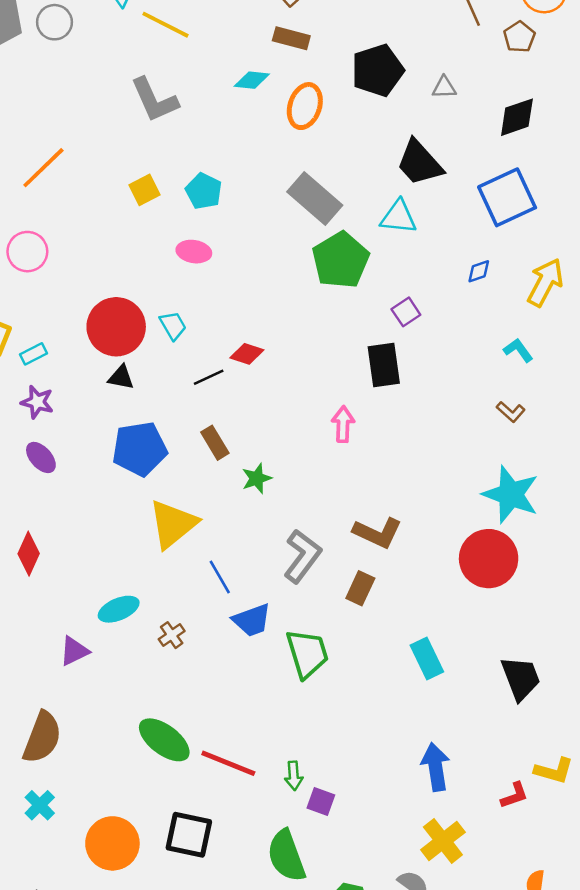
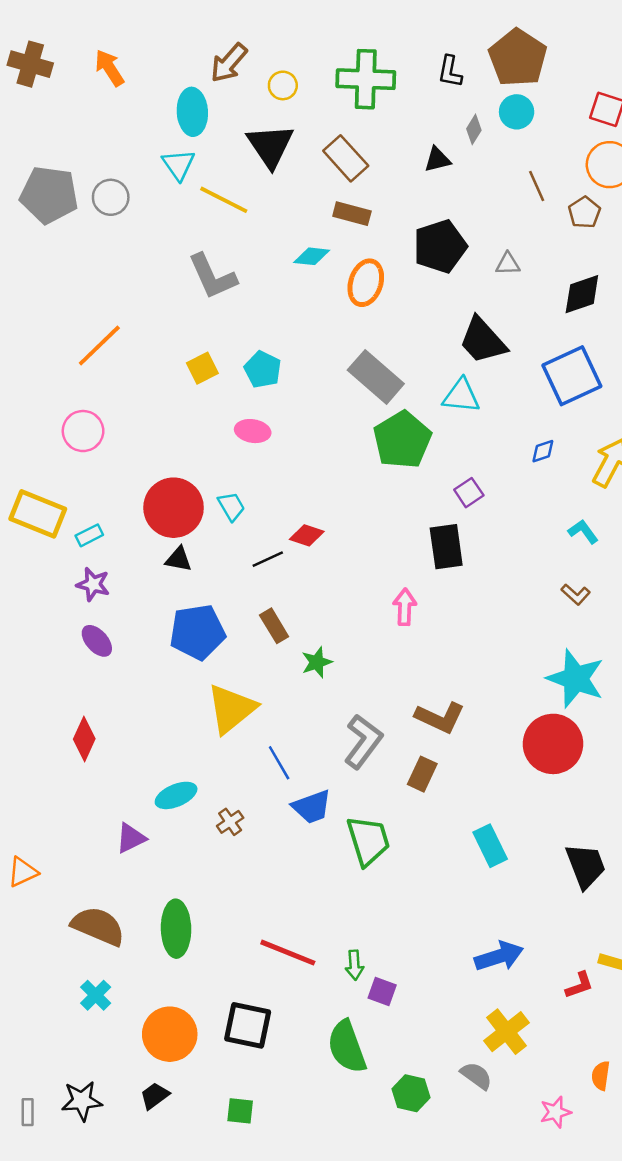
brown semicircle: (42, 737) -> (98, 926), turned -88
green ellipse: (164, 740) -> (176, 929), moved, turned 52
blue arrow: (436, 767) -> (499, 956), turned 81

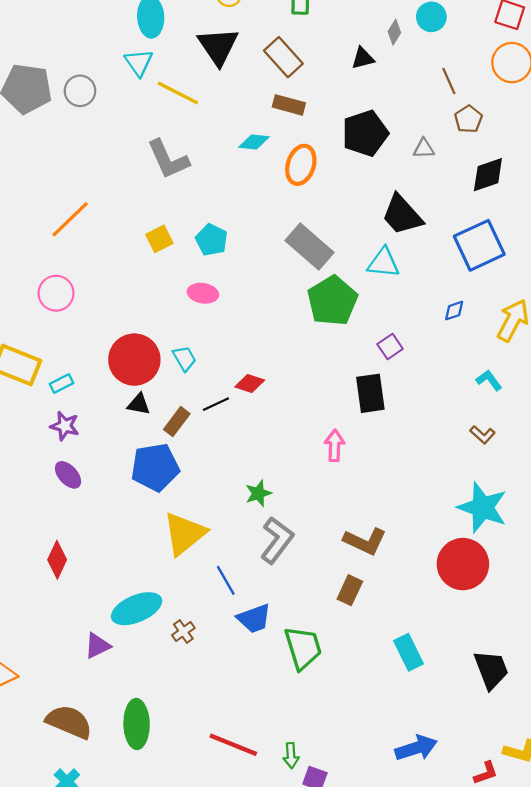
brown pentagon: (584, 212) -> (468, 119), moved
brown rectangle: (274, 626) -> (177, 422), moved, turned 68
gray L-shape: (363, 741) -> (277, 540), moved
cyan ellipse: (176, 795) -> (137, 609), size x1.4

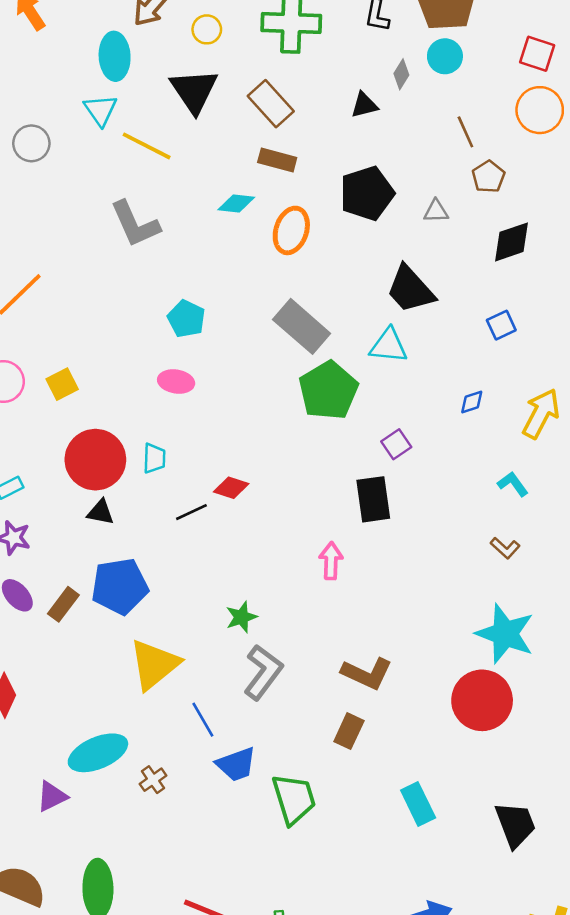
yellow square: (159, 239) -> (62, 384), moved
blue square: (479, 245) -> (501, 325), size x0.5
cyan trapezoid: (184, 358) -> (154, 458), turned 32
brown rectangle: (177, 422) -> (63, 604), moved

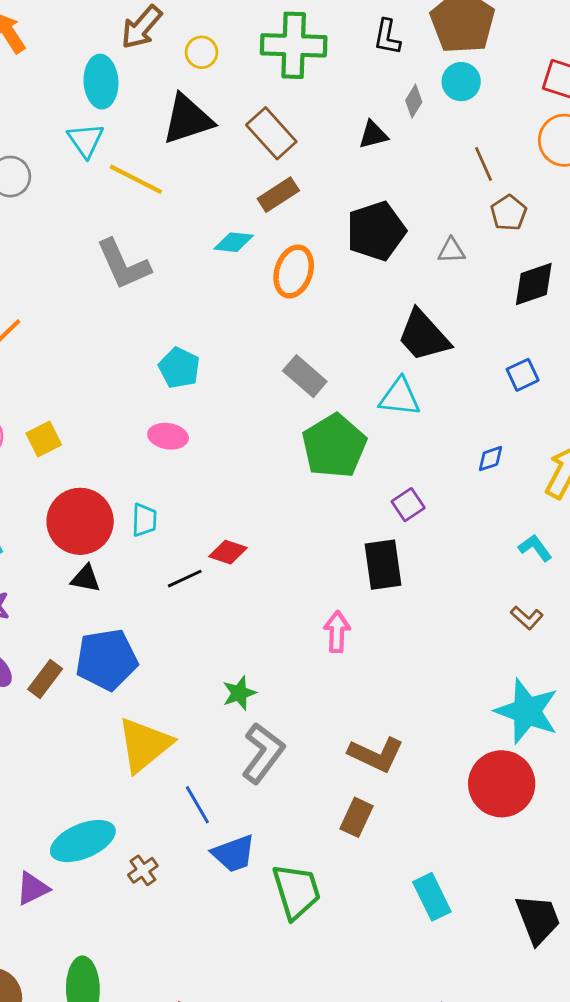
black triangle: (194, 91) -> (188, 119), turned 46
brown rectangle: (277, 160) -> (278, 195), turned -48
gray rectangle: (302, 326) -> (305, 376), size x0.7

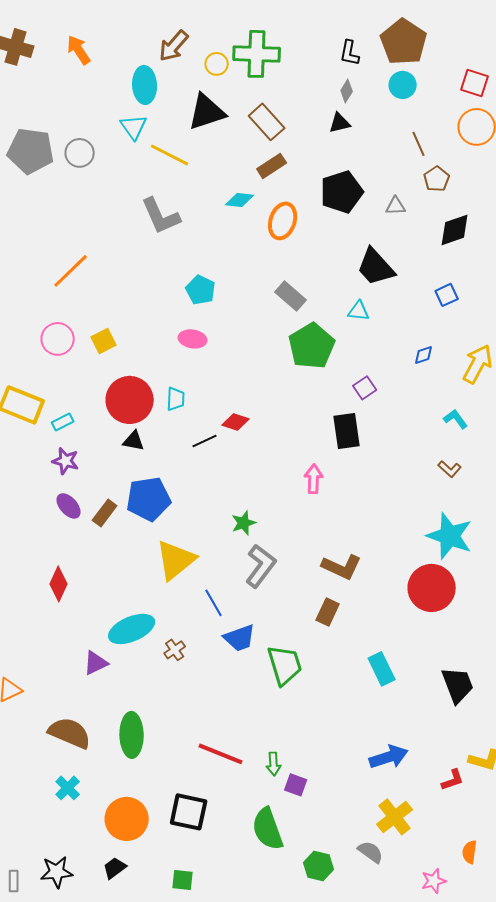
green cross: (294, 45) -> (257, 54), moved
gray diamond: (414, 101) -> (347, 91), moved
cyan triangle: (400, 397) -> (359, 311), size x0.7

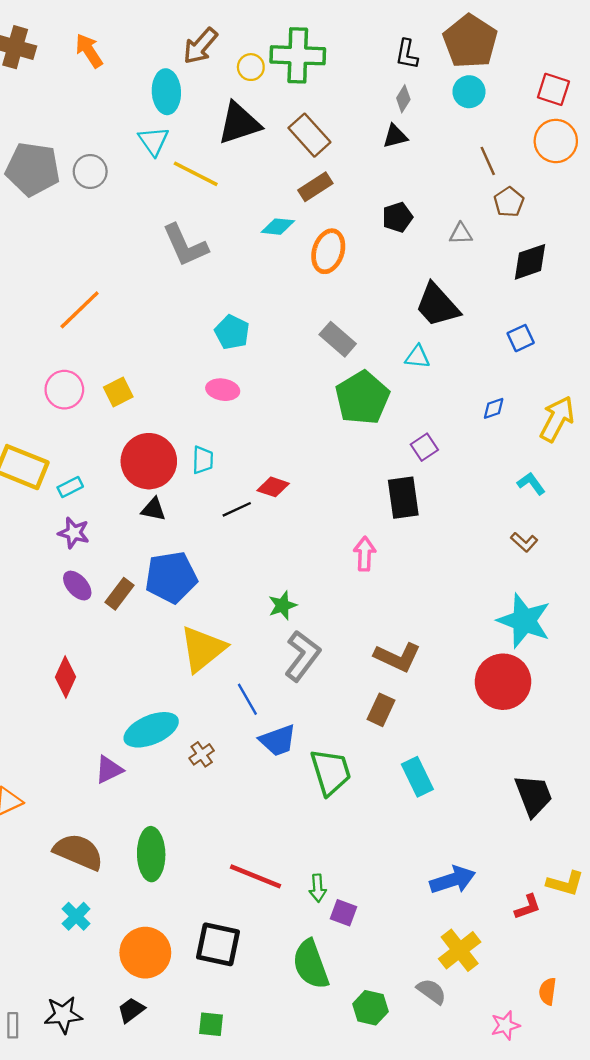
black pentagon: (342, 192) -> (397, 217), size x0.6
cyan rectangle: (382, 669) -> (417, 777), moved

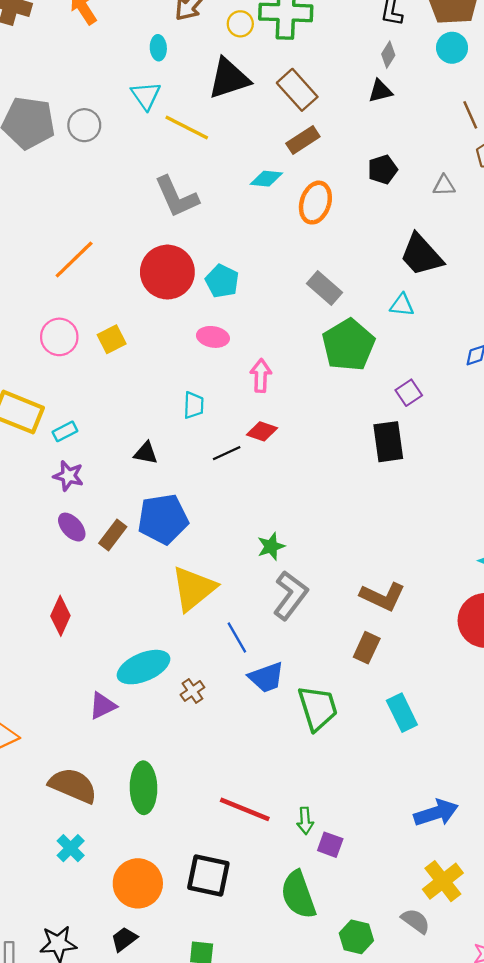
cyan ellipse: (166, 92) -> (158, 48), size x0.6
red circle: (149, 461) -> (167, 272), moved
pink arrow: (365, 554) -> (261, 376), moved

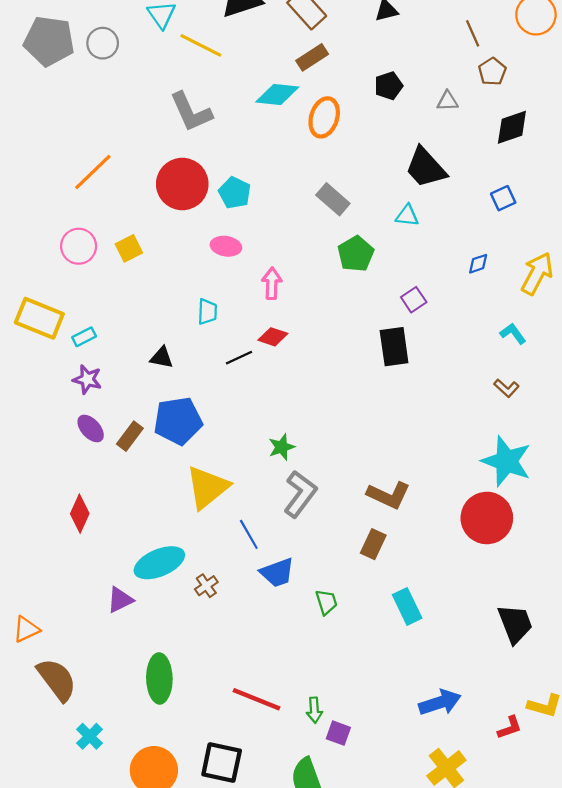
cyan diamond: (266, 179) -> (277, 94), size x1.4
green pentagon: (348, 345) -> (356, 254), size x0.7
green trapezoid: (318, 708) -> (326, 602), size x0.6
brown semicircle: (73, 785) -> (57, 680), moved, turned 30

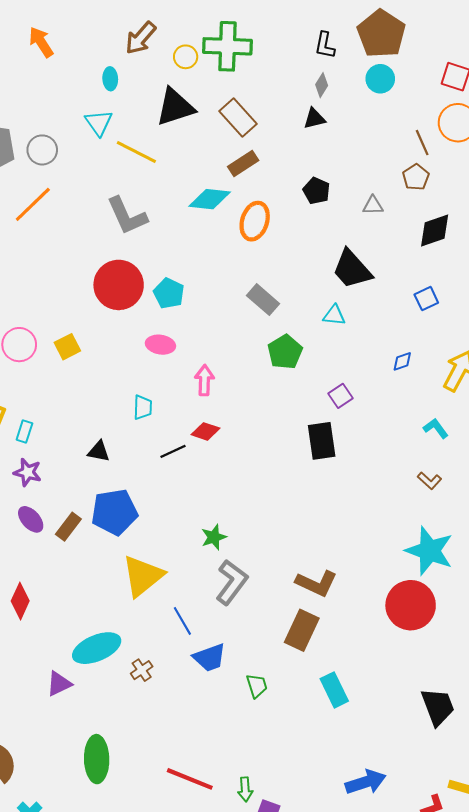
brown line: (473, 33) -> (422, 143), moved
black pentagon: (389, 86) -> (316, 191), turned -30
orange line: (93, 172) -> (33, 204), moved
cyan rectangle: (84, 337) -> (24, 431), turned -45
brown rectangle: (373, 544) -> (302, 630), size x1.4

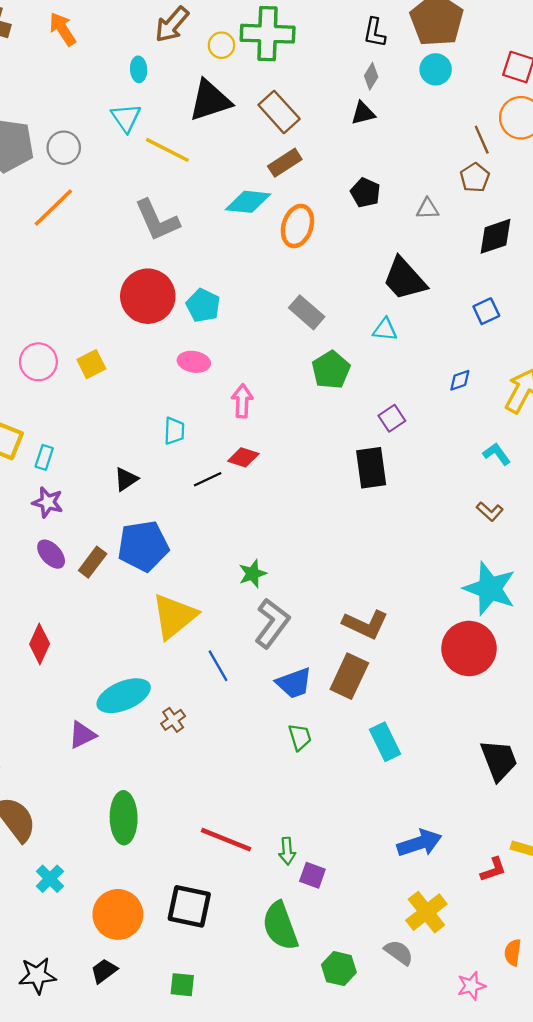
black triangle: (99, 451) -> (126, 479), turned -45
blue trapezoid: (210, 658) -> (294, 683), moved

